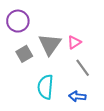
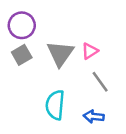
gray square: (24, 54) -> (22, 55), moved

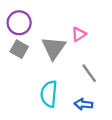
pink triangle: (90, 51) -> (79, 34), moved
gray square: (22, 55) -> (19, 49), turned -30

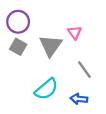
pink triangle: (79, 34) -> (75, 33), turned -32
cyan semicircle: (49, 94) -> (46, 89), turned -135

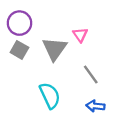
cyan semicircle: (46, 89) -> (50, 96), turned -75
blue arrow: (79, 99) -> (95, 106), moved

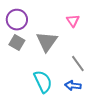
pink triangle: (80, 35) -> (73, 21), moved
blue arrow: (95, 106) -> (73, 86), moved

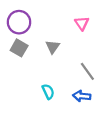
gray triangle: (47, 42) -> (53, 47), size x0.6
cyan semicircle: (43, 82) -> (48, 92), size x0.6

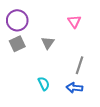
gray square: (19, 48) -> (17, 44), turned 35
gray line: (87, 71) -> (79, 65), turned 54

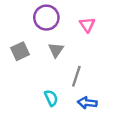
purple circle: (17, 20) -> (46, 18), moved
gray line: (79, 65) -> (76, 76), moved

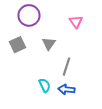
purple circle: (46, 18) -> (29, 15), moved
blue arrow: (87, 103) -> (67, 89), moved

